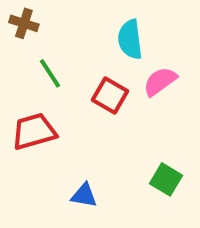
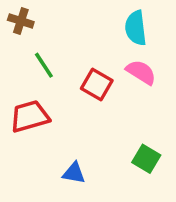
cyan semicircle: (130, 39) -> (136, 28), moved
pink semicircle: (160, 81) -> (141, 72), turned 68

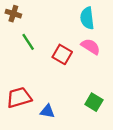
red trapezoid: (30, 116) -> (19, 98), moved

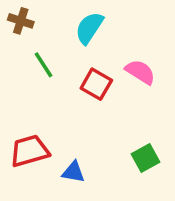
cyan semicircle: (87, 18) -> (89, 28), moved, turned 40
green square: (94, 102) -> (146, 158), turned 30

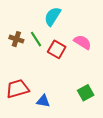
brown cross: (21, 21) -> (16, 39), moved
green line: (44, 65) -> (36, 39), moved

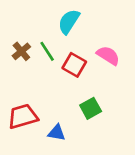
brown cross: (16, 39) -> (21, 51), turned 32
green square: (86, 93) -> (91, 108), moved

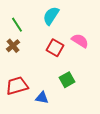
brown cross: (21, 51) -> (13, 46), moved
green line: (47, 51) -> (17, 25), moved

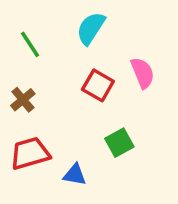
pink semicircle: (80, 41) -> (143, 73), turned 36
brown cross: (13, 46) -> (23, 100), moved

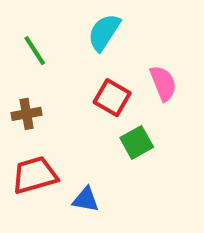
brown cross: (23, 100) -> (27, 114), turned 30
green square: (119, 143) -> (137, 142), moved

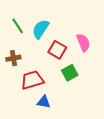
cyan semicircle: (104, 32) -> (41, 29), moved
red trapezoid: (35, 175) -> (32, 80), moved

